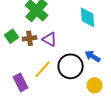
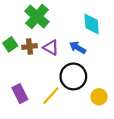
blue arrow: (93, 56) -> (78, 48), moved
yellow line: (43, 69) -> (51, 96), moved

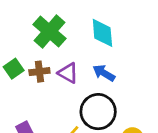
cyan diamond: (92, 24) -> (102, 33), moved

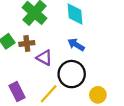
purple triangle: (68, 73) -> (44, 58), moved

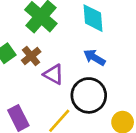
brown cross: (27, 43) -> (31, 56), turned -32

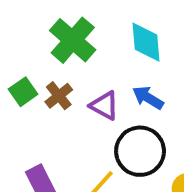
purple triangle: (54, 74) -> (104, 106), moved

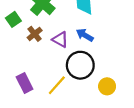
green square: (23, 92) -> (13, 19), moved

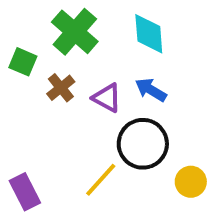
green square: (13, 19) -> (23, 62), turned -32
purple rectangle: (25, 83) -> (25, 192), moved

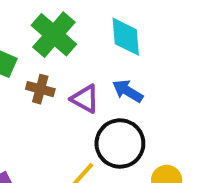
brown cross: (61, 88) -> (40, 89), turned -36

